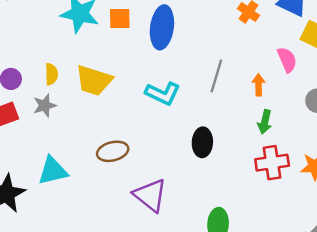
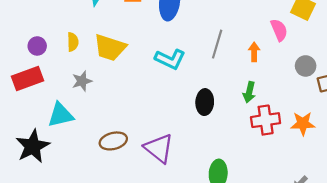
gray star: (45, 105) -> (82, 81), moved
green arrow: (265, 122) -> (249, 92), moved
brown ellipse: (113, 151) -> (113, 141), moved
cyan triangle: (53, 171) -> (60, 115), moved

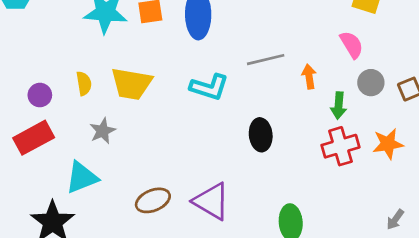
pink semicircle: (279, 30) -> (352, 45), moved
gray line: (217, 44) -> (266, 60), turned 68
orange arrow: (254, 52) -> (309, 77), moved
gray circle: (306, 66) -> (371, 83), moved
green arrow: (249, 92) -> (339, 106), moved

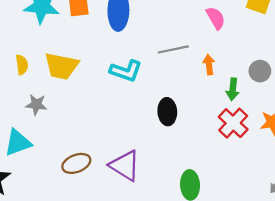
pink semicircle: (352, 45) -> (216, 18), moved
gray star: (103, 131) -> (36, 105), turned 30
red cross: (340, 146) -> (233, 123), turned -32

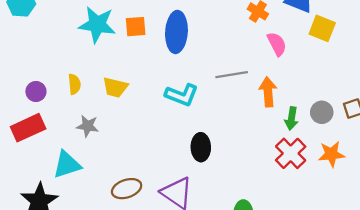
orange arrow: (209, 65) -> (268, 92), size x1.4
yellow trapezoid: (61, 66) -> (115, 87), size x0.7
gray circle: (260, 71) -> (322, 112), moved
black ellipse: (167, 112) -> (201, 147), moved

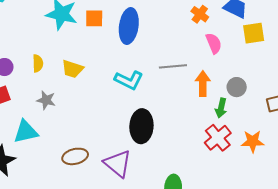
yellow square: (322, 28) -> (254, 33), turned -35
gray circle: (322, 112) -> (237, 87), moved
black ellipse: (201, 147) -> (141, 126), size x1.4

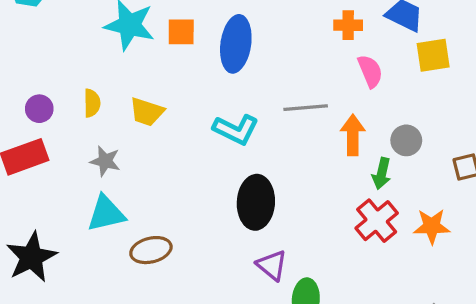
orange cross: (200, 14) -> (348, 25), turned -36
cyan triangle: (26, 132) -> (106, 213), moved
purple triangle: (118, 164) -> (272, 265), moved, size x0.7

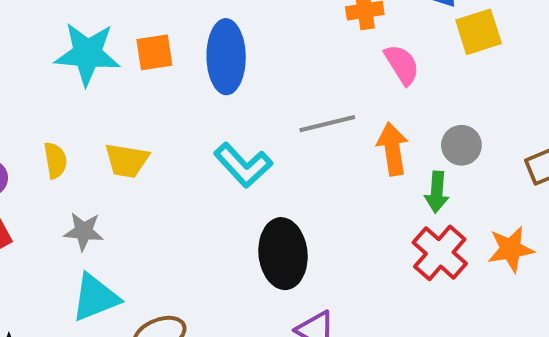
cyan L-shape: (236, 129) -> (243, 165), turned 30

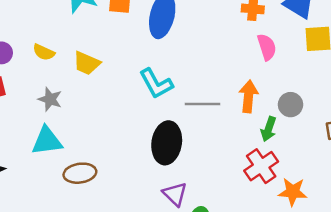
gray line: (327, 124) -> (202, 104), moved
yellow semicircle: (55, 160) -> (44, 52), turned 110
orange star: (511, 249) -> (293, 192), moved

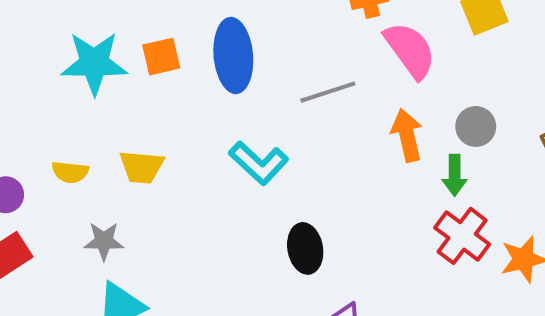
pink semicircle: (267, 47) -> (410, 50), size x1.4
gray line: (202, 104) -> (328, 92), moved
black ellipse: (167, 143) -> (305, 248), size x0.7

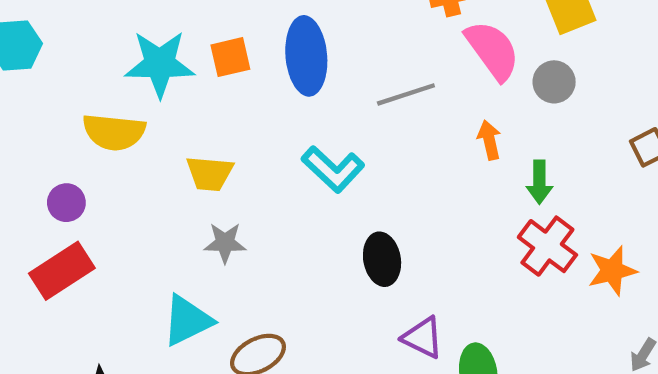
gray circle: (476, 126) -> (554, 82), moved
orange arrow: (407, 135) -> (489, 140), size x0.7
yellow semicircle: (70, 172) -> (114, 132), moved, size x1.6
gray star: (104, 241) -> (225, 243), moved

